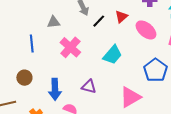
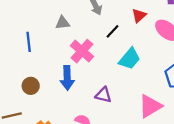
black line: (99, 21) -> (113, 31), moved
blue line: (32, 44) -> (29, 42), moved
blue arrow: (55, 89) -> (67, 78), moved

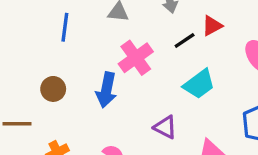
red triangle: (139, 16) -> (212, 26), moved
purple triangle: (103, 95) -> (165, 127), moved

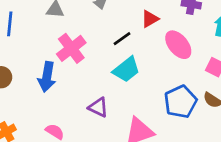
red triangle: (212, 26) -> (150, 19), moved
black line: (185, 40) -> (122, 39), moved

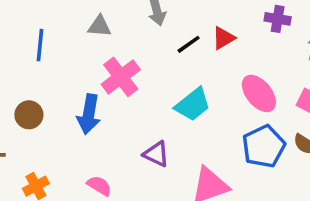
black line: (122, 39) -> (189, 44), moved
pink ellipse: (178, 45) -> (259, 93), moved

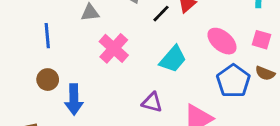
blue arrow: (89, 114) -> (74, 99), moved
brown circle: (29, 115) -> (48, 80), moved

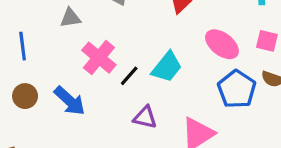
black line: (161, 14) -> (129, 76), moved
blue arrow: (74, 99) -> (70, 101), moved, turned -44

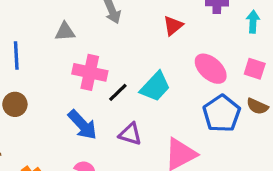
pink cross: (99, 58) -> (90, 72), turned -32
blue arrow: (70, 101) -> (82, 125), moved

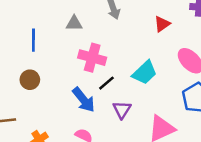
black line: (118, 92) -> (106, 83), moved
purple triangle: (130, 134) -> (122, 110), turned 42

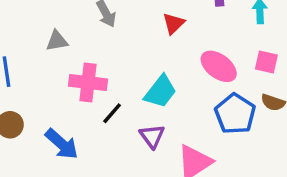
blue arrow: (84, 100) -> (62, 144), moved
purple triangle: (122, 110) -> (152, 136), moved

